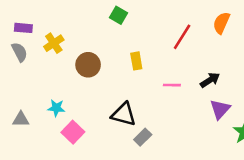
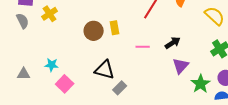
brown circle: (88, 65) -> (94, 31), moved

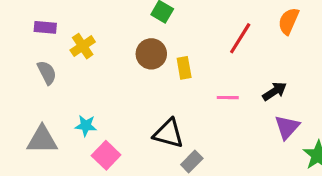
gray semicircle: (23, 21) -> (47, 73), moved
brown circle: (94, 31) -> (151, 54), moved
gray triangle: (24, 74) -> (42, 140), size x1.5

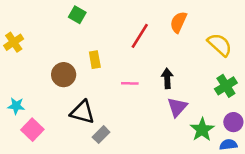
brown circle: (151, 54) -> (64, 75), moved
black arrow: (275, 91) -> (167, 78), turned -60

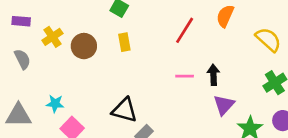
yellow rectangle: (95, 60) -> (124, 42), moved
brown circle: (64, 75) -> (84, 46), moved
pink line: (130, 83) -> (185, 76), moved

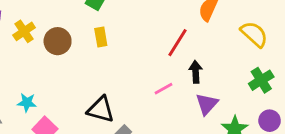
red line: (185, 30) -> (177, 43), moved
pink line: (185, 76) -> (164, 89), moved, turned -30

